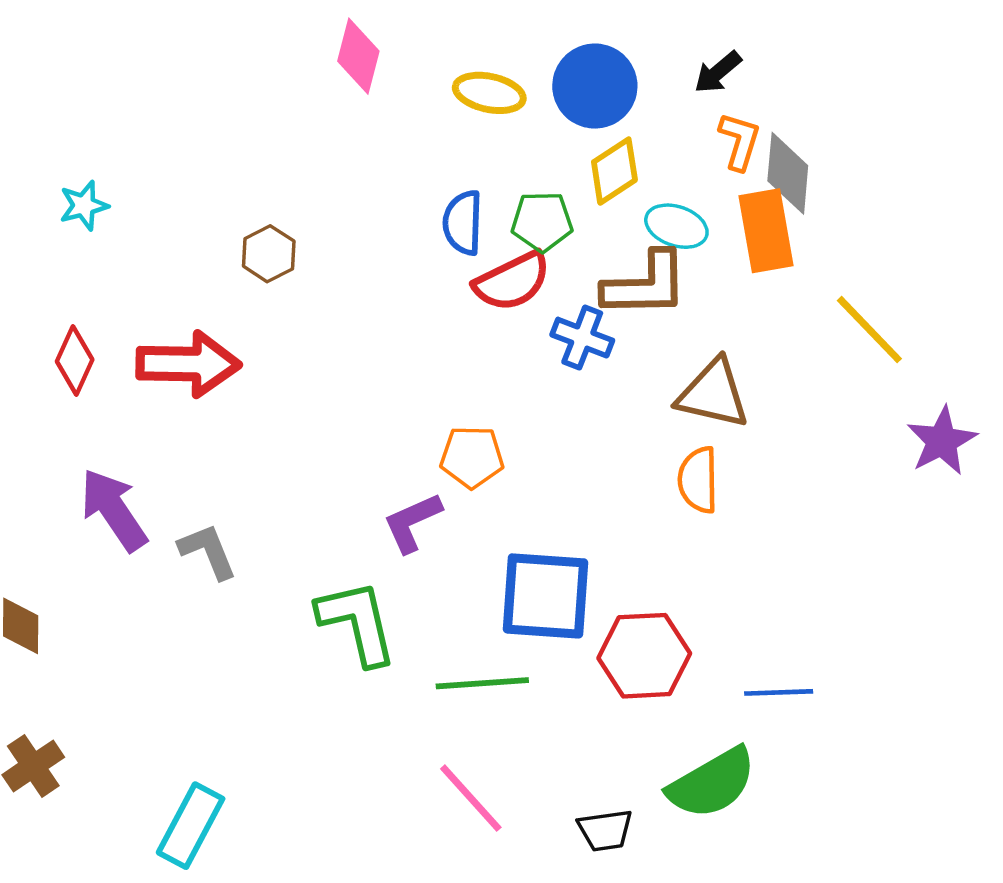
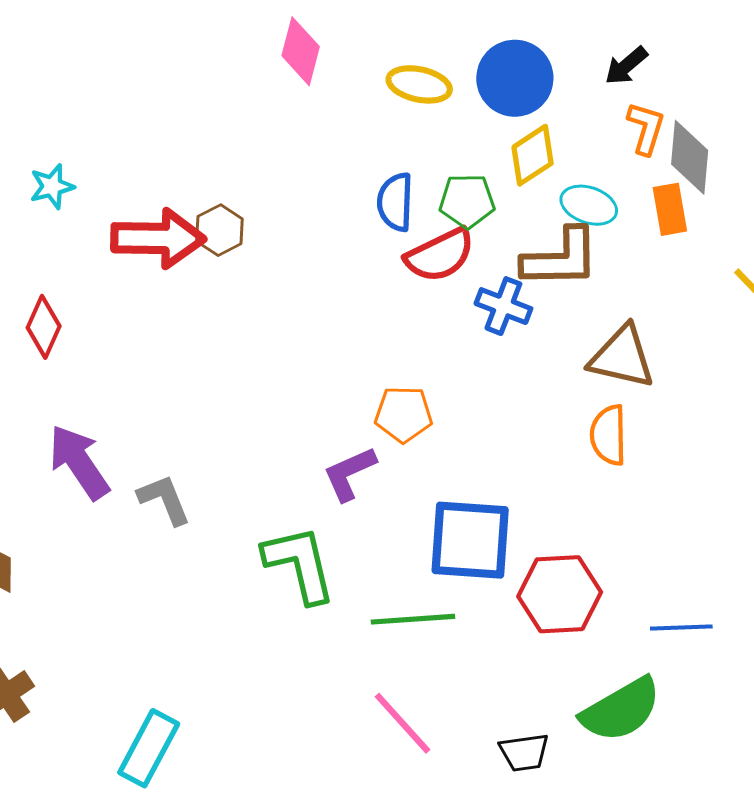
orange rectangle: (766, 231) -> (670, 209), size x0.7
red arrow: (188, 364) -> (158, 238), moved

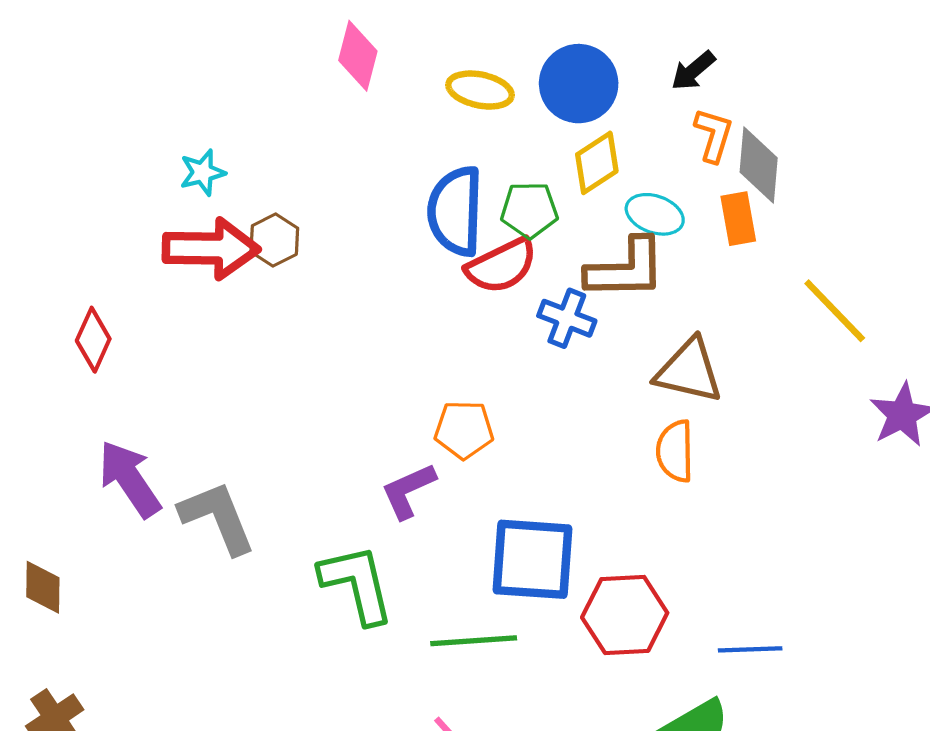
cyan star: (52, 186) -> (203, 173), moved
blue semicircle: (395, 202) -> (455, 211), size x1.5
gray L-shape: (164, 500) -> (218, 518), size x1.4

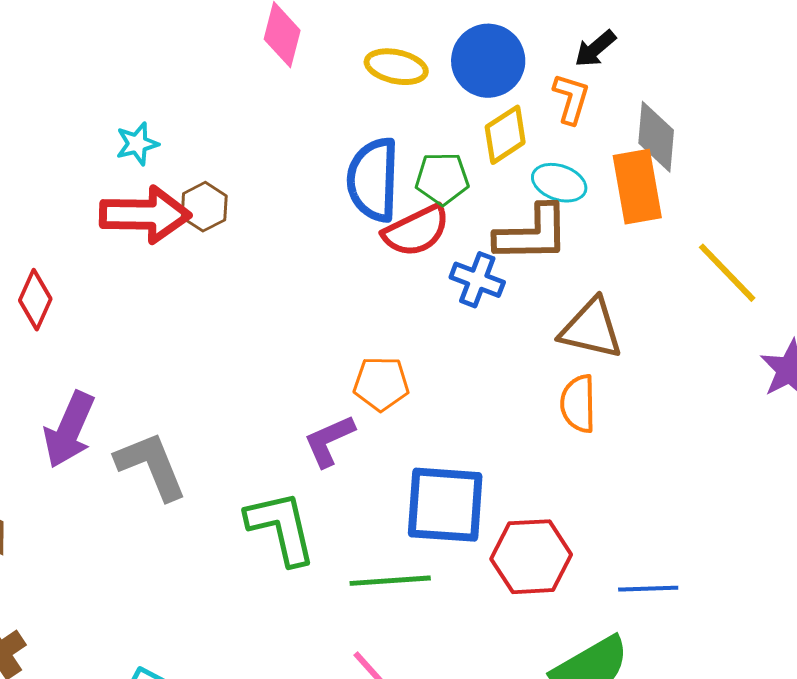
orange L-shape: (714, 135) -> (571, 99), moved
orange rectangle: (738, 219) -> (637, 187), size x1.5
purple arrow: (130, 479) -> (69, 430), turned -122

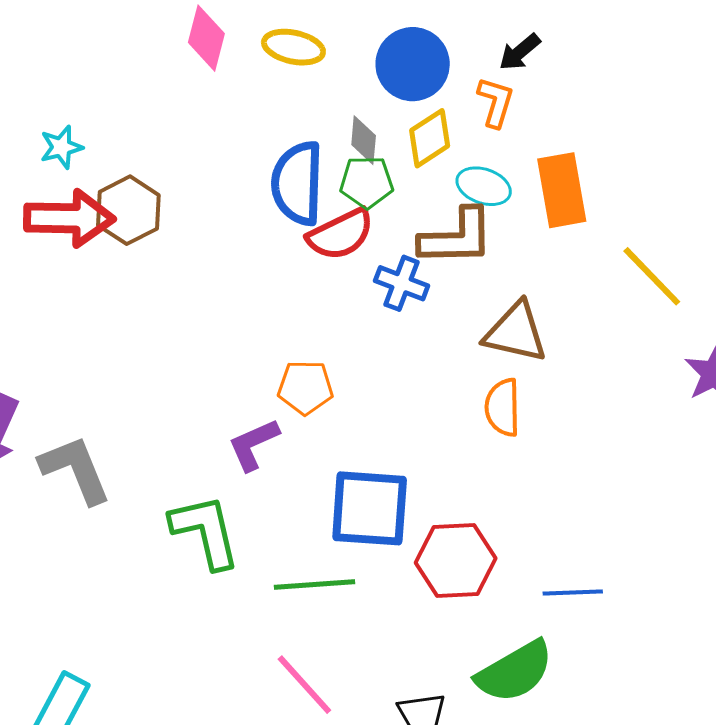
yellow ellipse: (396, 67) -> (293, 47), moved
gray diamond: (656, 137) -> (364, 140), moved, size x0.7
brown hexagon: (204, 207) -> (128, 210), size x1.4

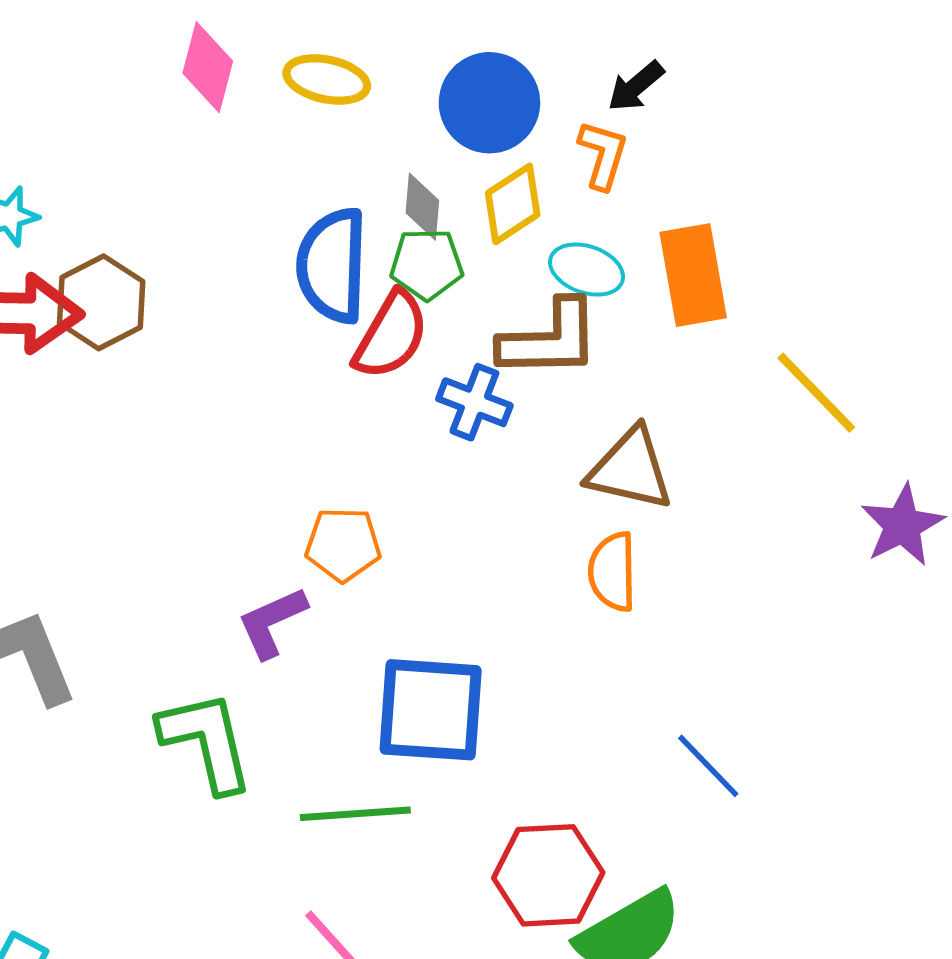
red semicircle: (341, 234) -> (391, 335), turned -34
red hexagon: (456, 561) -> (548, 875), moved
blue line: (573, 593) -> (708, 766), moved, turned 48

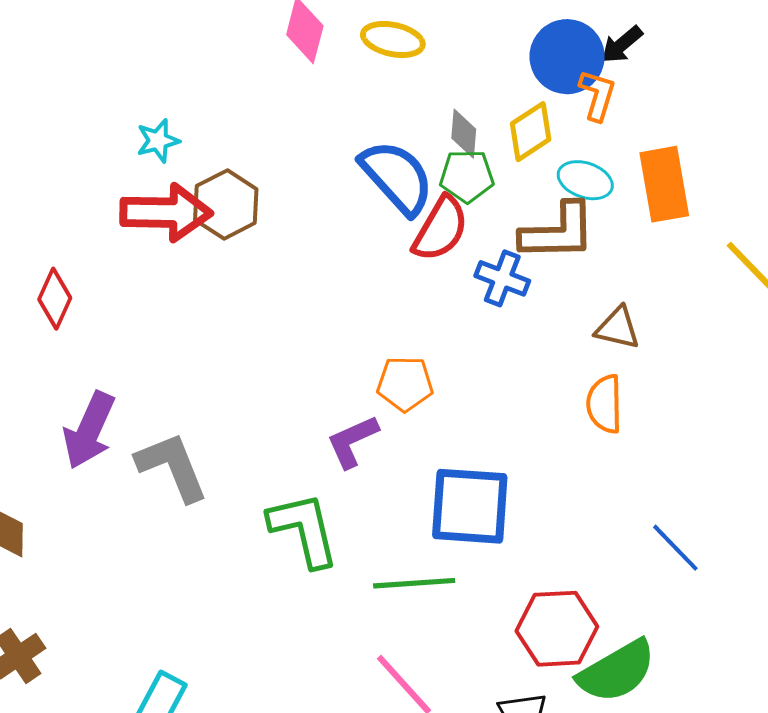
blue circle: (489, 103) -> (567, 57), moved
blue semicircle: (332, 265) -> (397, 177), turned 136
brown triangle: (630, 469) -> (618, 328), size x0.7

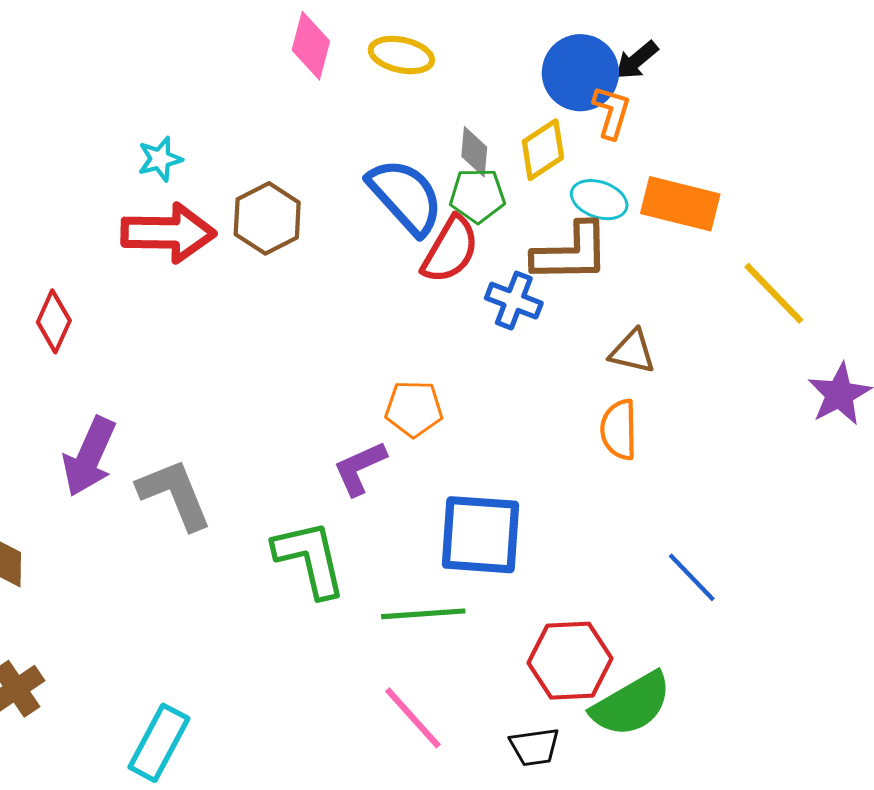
orange rectangle: (664, 184) -> (680, 204), turned -66
brown hexagon: (226, 204) -> (267, 218), moved

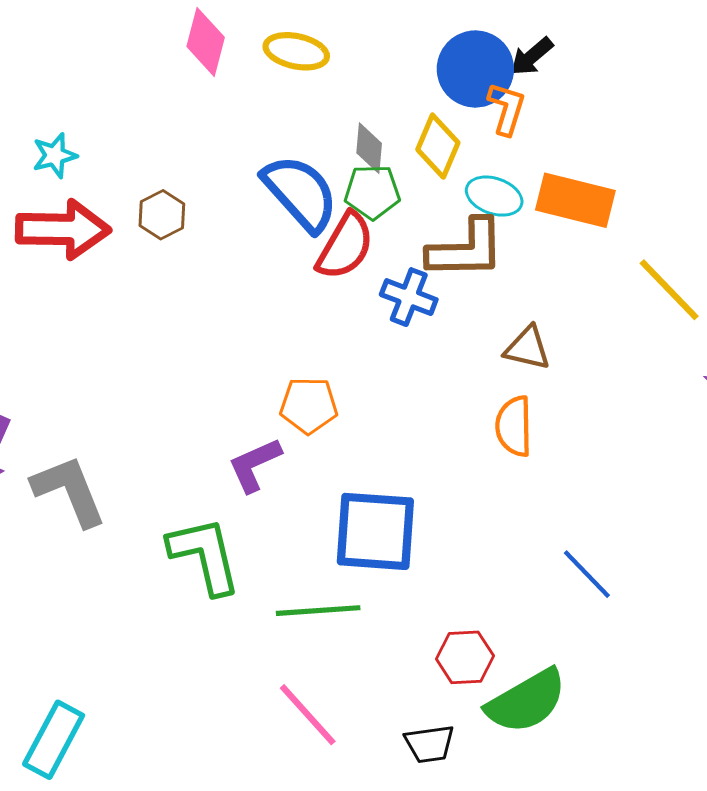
yellow diamond: (543, 150) -> (438, 146), turned -34
brown hexagon: (267, 218) -> (162, 215), size x0.7
red hexagon: (570, 661) -> (465, 657), size x0.7

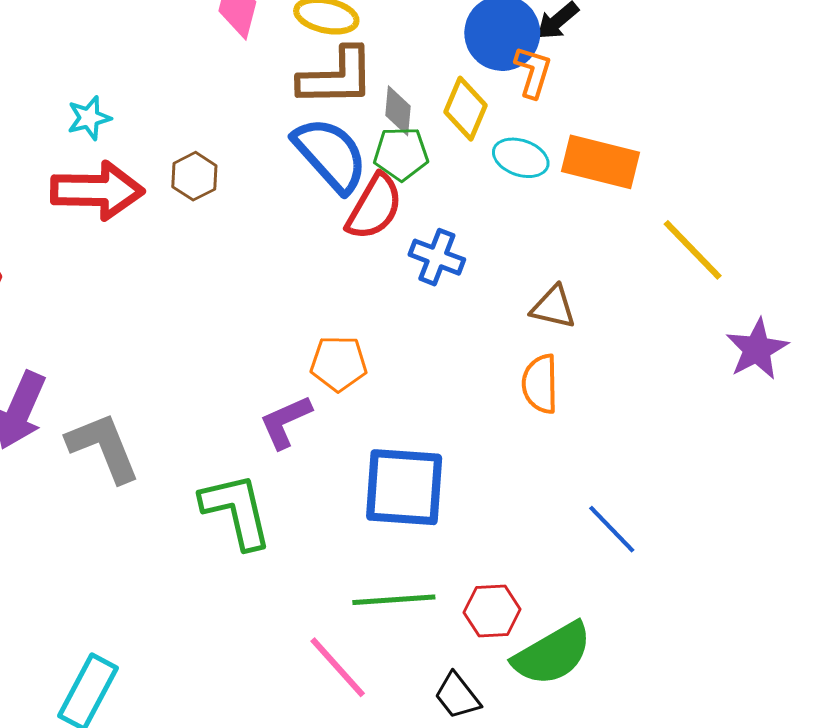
brown L-shape: (466, 249) -> (337, 77), moved
green line: (318, 611) -> (394, 600), moved
black trapezoid: (430, 744) -> (457, 696), turned 60

